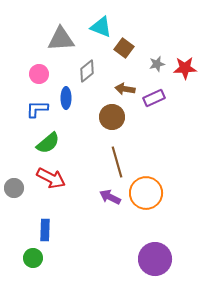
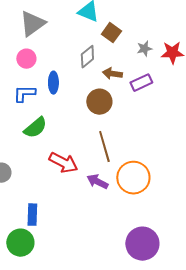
gray triangle: (61, 39) -> (32, 24), moved, turned -32
gray diamond: (87, 71) -> (87, 57), moved
red arrow: (51, 178) -> (63, 163), moved
green circle: (33, 258) -> (20, 243), size x1.4

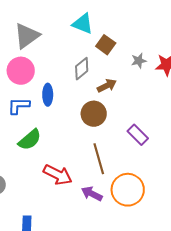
pink circle: (26, 59) -> (21, 71), size x1.4
brown arrow: (112, 74) -> (107, 86), turned 144
purple rectangle: (141, 83) -> (138, 135), moved, turned 70

